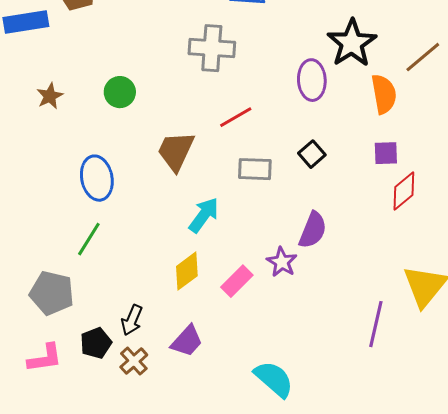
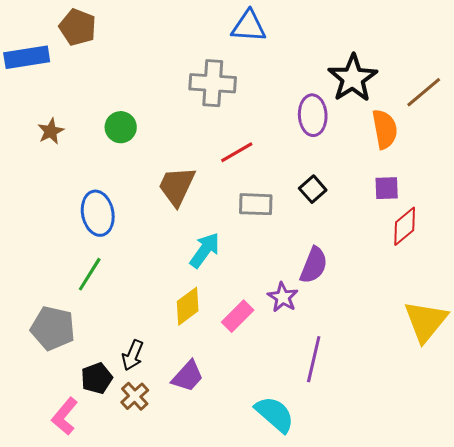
purple line: (376, 324) -> (314, 359), moved
pink L-shape: (45, 358) -> (65, 416), moved, turned 138

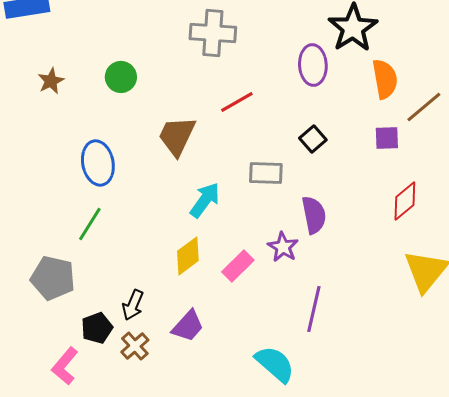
brown line: (424, 92) -> (424, 107), moved
gray rectangle: (256, 204) -> (266, 173), moved
red diamond: (405, 226) -> (405, 201), moved
purple semicircle: (314, 265) -> (314, 215), turned -33

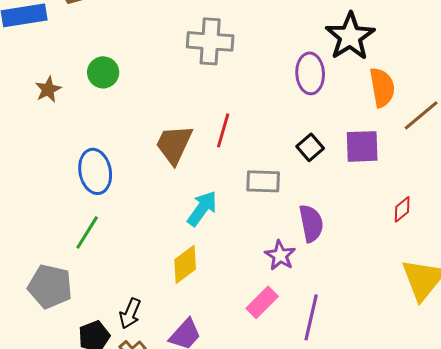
green circle: (121, 77) -> (103, 72), moved
red line: (237, 102) -> (223, 130), moved, turned -44
purple square: (387, 138) -> (362, 146), moved, size x1.4
red diamond: (405, 201) -> (402, 209), size x0.7
pink rectangle: (238, 266) -> (262, 302), moved

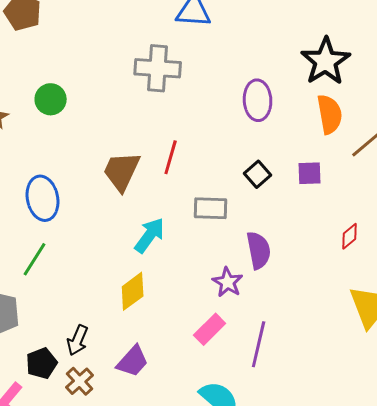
black star: (350, 36) -> (326, 61), moved
purple square: (362, 146) -> (310, 173), size x0.7

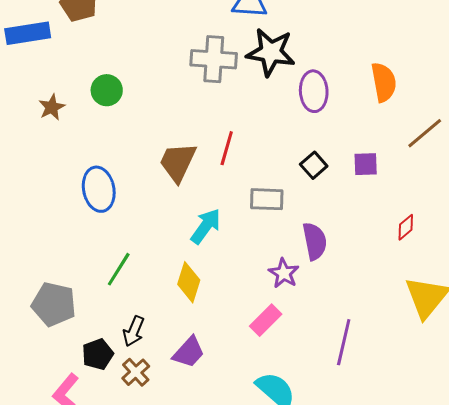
black star: (326, 61) -> (271, 52), moved, turned -30
orange semicircle: (330, 114) -> (384, 82), moved
green line: (35, 259) -> (119, 269), moved
yellow diamond: (133, 291) -> (189, 282), turned -36
purple line: (259, 344) -> (344, 342), moved

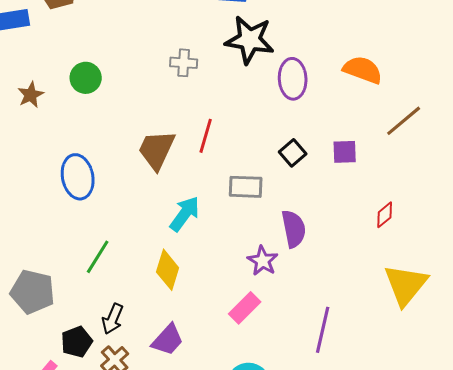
gray cross: (214, 59) -> (184, 63), moved, size x0.6
orange semicircle: (384, 82) -> (363, 70), turned -60

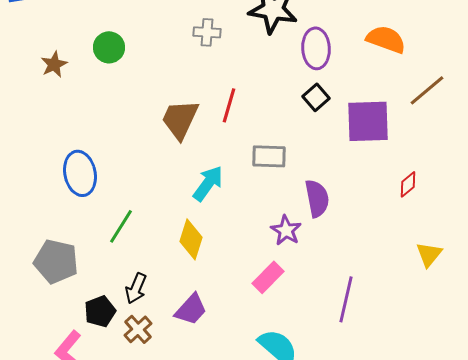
purple square: (345, 152) -> (368, 121), size x1.8
black square: (293, 153) -> (316, 97), moved
blue ellipse: (78, 177) -> (80, 173), moved
yellow triangle: (406, 285) -> (429, 254), size x0.6

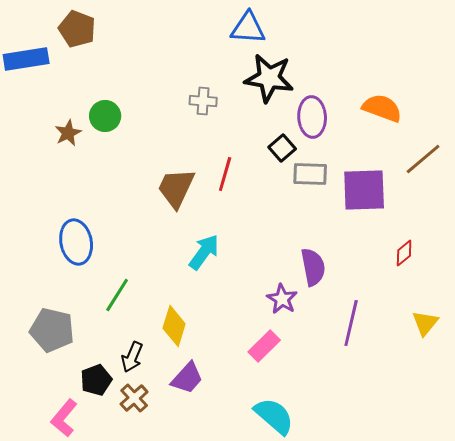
brown star: (54, 64) -> (68, 133), moved
black square: (316, 97) -> (282, 148), moved
gray rectangle: (269, 156) -> (310, 174), moved
yellow diamond: (191, 239) -> (174, 326), moved
purple line: (346, 299) -> (351, 323), moved

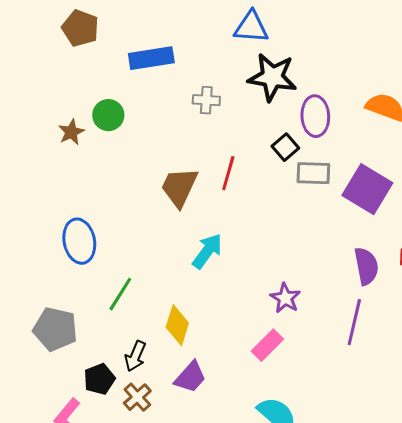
blue rectangle: (26, 59) -> (151, 58), moved
purple square: (364, 190) -> (367, 189), turned 33
purple semicircle: (313, 267) -> (366, 266), moved

